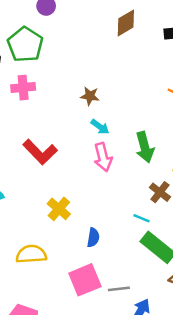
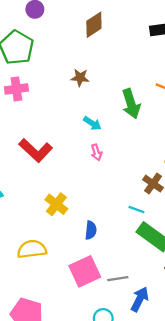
brown diamond: (126, 23) -> (94, 25), moved
brown star: (90, 96) -> (80, 78), moved
green arrow: (145, 147) -> (131, 104), moved
pink arrow: (103, 157) -> (96, 152), size x0.6

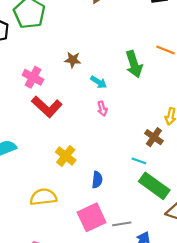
brown star: (80, 78) -> (73, 60), moved
pink cross: (16, 89) -> (33, 77), moved, turned 36

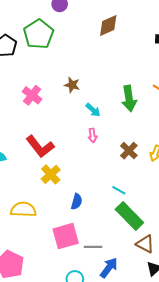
red L-shape: (47, 107) -> (40, 147), moved
brown cross: (154, 137) -> (129, 151), moved

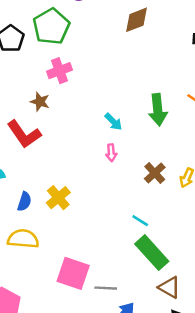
brown star: (72, 85) -> (40, 102), moved
pink cross: (32, 95) -> (59, 71), moved, turned 30
red L-shape: (40, 147) -> (24, 134), moved
blue semicircle: (77, 202) -> (24, 202), moved
pink square: (66, 236) -> (73, 273), turned 32

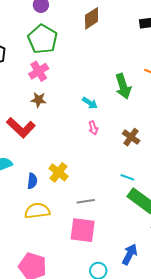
green pentagon: (51, 26) -> (43, 39), moved
brown star: (40, 102) -> (39, 100), moved
gray line: (106, 288) -> (86, 201), moved

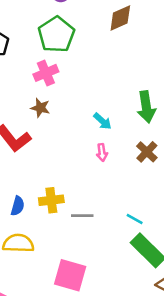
brown cross: (131, 137) -> (147, 152), moved
yellow cross: (59, 172) -> (51, 200), turned 36
gray line: (86, 201) -> (82, 216), moved

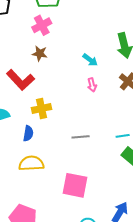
yellow cross: (51, 200) -> (42, 108), moved
cyan line: (135, 219) -> (123, 136), turned -32

